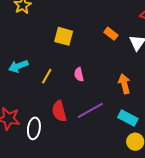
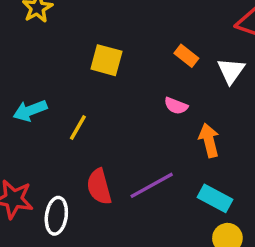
pink semicircle: (79, 74) -> (176, 106), moved, turned -56

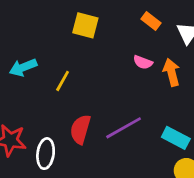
orange arrow: (209, 140) -> (171, 72), moved
red semicircle: (99, 187) -> (80, 129), turned 32

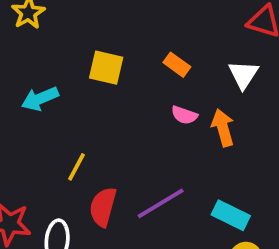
orange rectangle: (151, 21) -> (177, 65), moved
cyan arrow: (23, 67) -> (40, 99), moved
yellow line: (63, 81) -> (76, 167), moved

